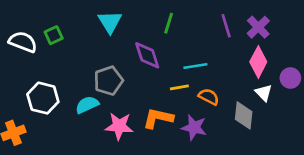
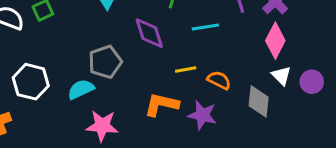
cyan line: (195, 66) -> (205, 27), moved
purple circle: (290, 78) -> (312, 82), moved
pink star: (119, 126) -> (102, 126), moved

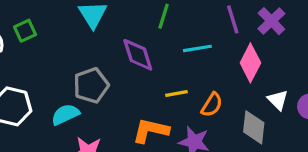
pink diamond: (275, 41) -> (250, 63), moved
orange semicircle: (219, 80) -> (212, 105), turned 95

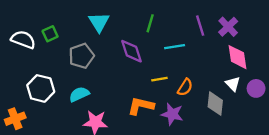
pink diamond: (250, 63) -> (237, 57), moved, turned -36
gray pentagon: (91, 85) -> (81, 56), moved

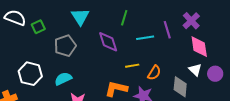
purple line: (200, 26) -> (167, 30), moved
white semicircle: (23, 40) -> (15, 18), moved

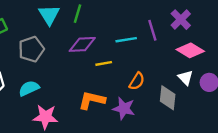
green line: (124, 18) -> (78, 14), moved
purple diamond: (108, 42) -> (82, 44), turned -75
pink diamond: (199, 47) -> (190, 50), turned -50
yellow line: (132, 66) -> (104, 63), moved

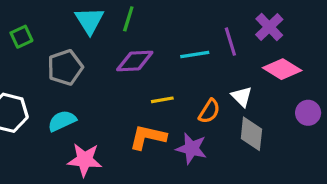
yellow line: (104, 63) -> (162, 100), moved
white triangle: (185, 78) -> (242, 97), moved

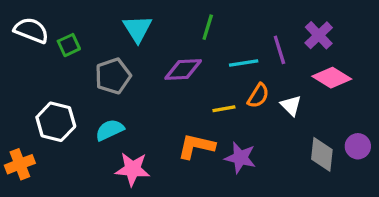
green line: (128, 19) -> (208, 27), moved
yellow line: (162, 100) -> (224, 109), moved
orange semicircle: (209, 111) -> (258, 96), moved
purple circle: (308, 113) -> (358, 146), moved
gray diamond: (251, 134) -> (322, 154), moved

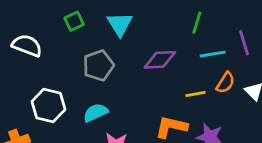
green line: (208, 27) -> (197, 23), moved
white semicircle: (31, 30) -> (27, 46), moved
green square: (69, 45) -> (74, 21), moved

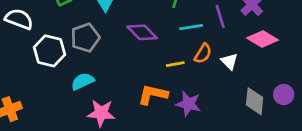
purple diamond: (160, 60) -> (142, 32), turned 48
white hexagon: (48, 105) -> (50, 51), moved

